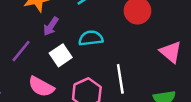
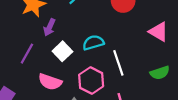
cyan semicircle: (91, 38) -> (93, 43), moved

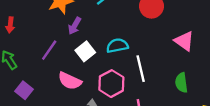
green semicircle: (160, 73) -> (181, 83), turned 96

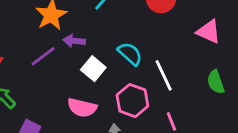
purple arrow: (75, 26) -> (74, 41), turned 78
cyan semicircle: (117, 46) -> (130, 54), turned 65
purple line: (49, 50) -> (43, 56), moved, turned 30

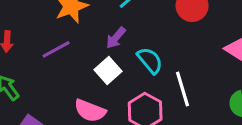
purple arrow: (74, 41) -> (116, 38), moved, turned -65

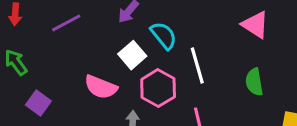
white square: (108, 71) -> (132, 55), moved

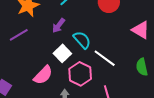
white line: (197, 65) -> (105, 58), turned -35
pink semicircle: (101, 87) -> (43, 75), turned -65

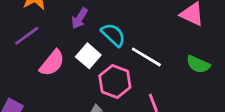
green semicircle: (142, 67) -> (198, 64), turned -48
pink semicircle: (43, 75) -> (52, 63), moved

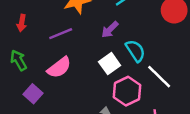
pink semicircle: (52, 63) -> (59, 67), moved

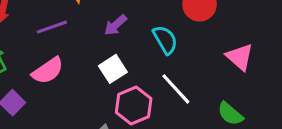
cyan semicircle: (135, 51) -> (165, 40), moved

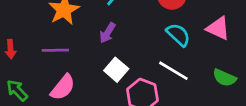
purple line: (52, 27) -> (55, 50), turned 35
cyan semicircle: (165, 40) -> (178, 35), moved

